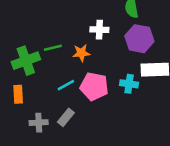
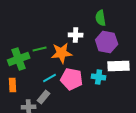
orange star: (81, 53) -> (62, 53), size x1.5
gray rectangle: (66, 117) -> (44, 97), moved

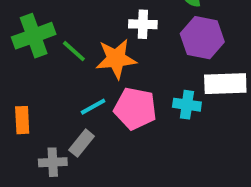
green line: (40, 49) -> (74, 51), turned 56
green cross: (19, 59) -> (34, 36), moved

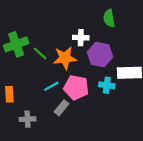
purple hexagon: (202, 38) -> (100, 55), moved
gray rectangle: (82, 143) -> (61, 108), moved

